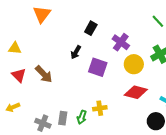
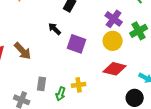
purple cross: (121, 42) -> (114, 19), moved
black arrow: (76, 52) -> (55, 29), turned 104
gray rectangle: (63, 118) -> (42, 84), moved

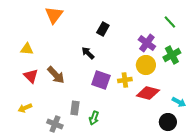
purple square: (77, 44) -> (101, 80), moved
yellow cross: (79, 85) -> (125, 80), moved

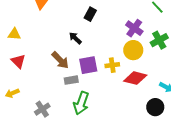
brown arrow: (56, 75) -> (60, 60), moved
purple square: (101, 80) -> (88, 65), turned -30
gray rectangle: (75, 108) -> (71, 80), moved, turned 72
green arrow: (94, 118) -> (81, 103), size x1.6
gray cross: (55, 124) -> (42, 109), turned 35

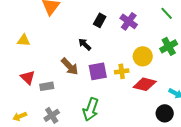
purple cross: (134, 28) -> (129, 21), moved
red triangle: (18, 61) -> (28, 77), moved
gray rectangle: (71, 80) -> (47, 86), moved
yellow arrow: (12, 93) -> (20, 116), moved

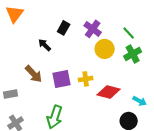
green line: (167, 13) -> (129, 33), moved
black arrow: (85, 44) -> (45, 45), moved
yellow circle: (143, 56) -> (105, 49), moved

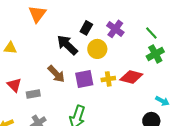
black arrow: (45, 45) -> (67, 45), size x1.6
yellow circle: (105, 49) -> (97, 49), moved
red diamond: (109, 92) -> (131, 77), moved

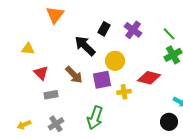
yellow circle: (97, 49) -> (115, 61), moved
yellow cross: (108, 79) -> (124, 92), moved
red triangle: (14, 85) -> (41, 73), moved

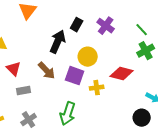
black arrow: (85, 46) -> (58, 42), turned 70
purple square: (102, 80) -> (75, 76), turned 30

